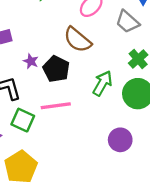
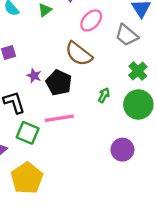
green arrow: (102, 83) -> (104, 95), size x0.6

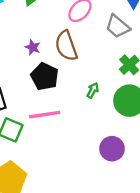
brown semicircle: (79, 54) -> (66, 46), turned 32
purple star: (34, 76) -> (33, 47), moved

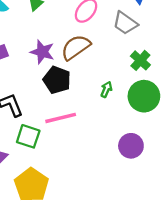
brown semicircle: (66, 46) -> (76, 47), turned 80
purple star: (33, 47) -> (42, 52), size x1.5

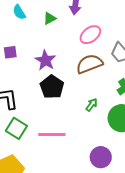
brown semicircle: (76, 47) -> (89, 64), moved
pink line: (61, 118) -> (52, 135), moved

